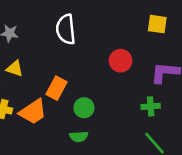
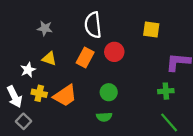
yellow square: (157, 24) -> (151, 29), moved
red circle: (121, 61) -> (114, 52), moved
orange rectangle: (57, 88) -> (85, 57), moved

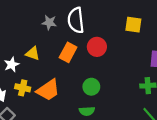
gray star: (45, 28) -> (49, 22), moved

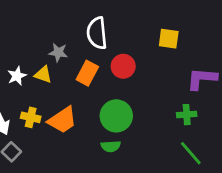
gray star: (49, 22) -> (58, 52), moved
white star: (12, 65) -> (17, 76), moved
green circle: (91, 87) -> (116, 116), size x1.5

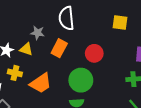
red circle: (123, 66) -> (94, 53), moved
yellow cross: (31, 117) -> (15, 73), moved

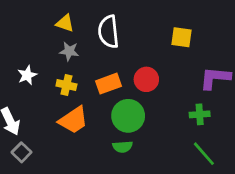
orange rectangle: (59, 48) -> (108, 84), moved, turned 42
yellow triangle: (26, 49) -> (65, 23), moved
yellow cross: (15, 73) -> (66, 85), moved

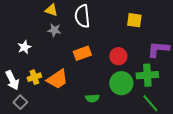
red circle: (146, 79) -> (118, 56), moved
yellow cross: (66, 85) -> (34, 77), moved, turned -32
green cross: (200, 114) -> (147, 75), size x1.5
green circle: (128, 116) -> (121, 83), moved

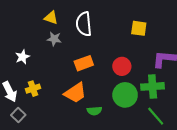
orange trapezoid: (57, 79) -> (75, 93), moved

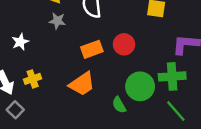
red circle: (122, 66) -> (124, 44), moved
green semicircle: (94, 111) -> (119, 105), moved, turned 64

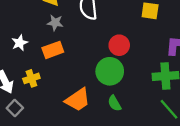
orange rectangle: (92, 49) -> (53, 50), moved
orange trapezoid: (82, 84) -> (78, 100), moved
green circle: (140, 86) -> (110, 71), moved

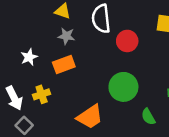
red circle: (119, 45) -> (127, 41), moved
green semicircle: (114, 103) -> (148, 117), moved

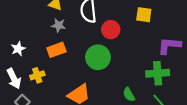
white star: (29, 57) -> (18, 49), moved
green circle: (123, 87) -> (98, 57), moved

